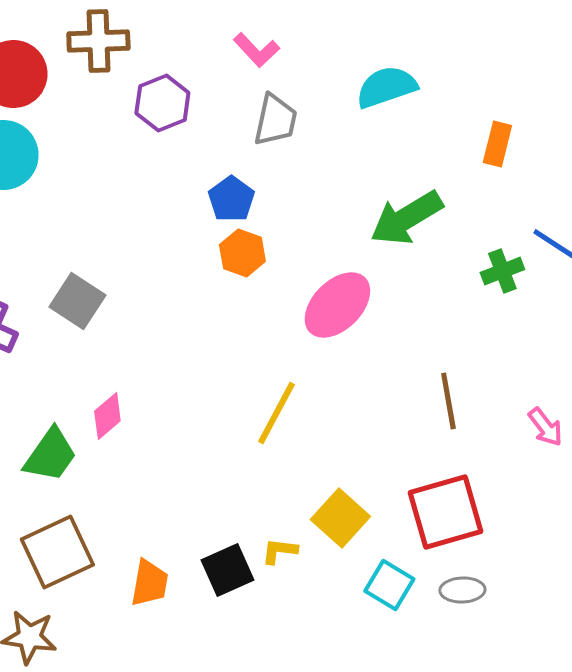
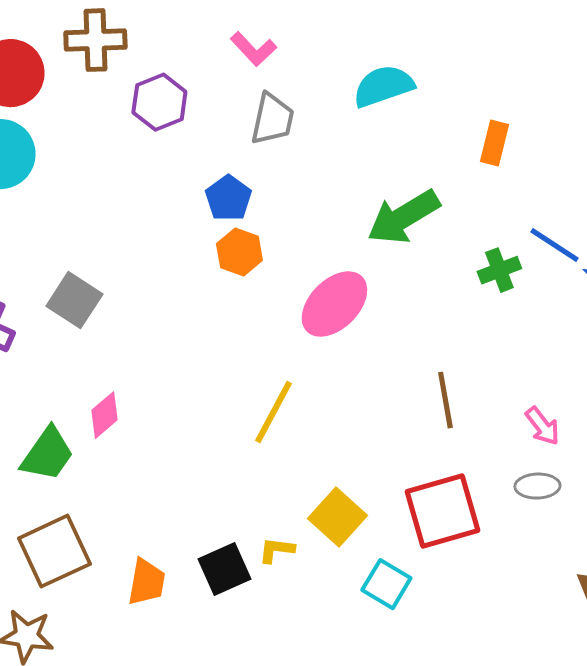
gray ellipse: (462, 590) -> (537, 486), moved

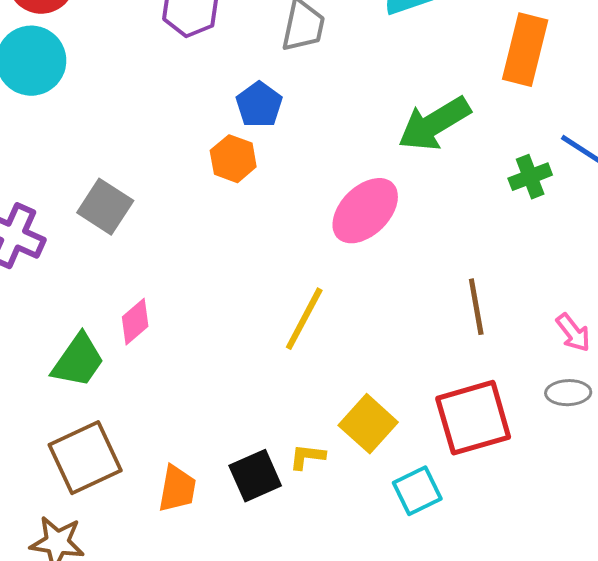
orange rectangle: (494, 143) -> (525, 50), size x1.6
orange hexagon: (239, 252) -> (233, 159), moved
cyan square: (386, 584) -> (417, 491), turned 33

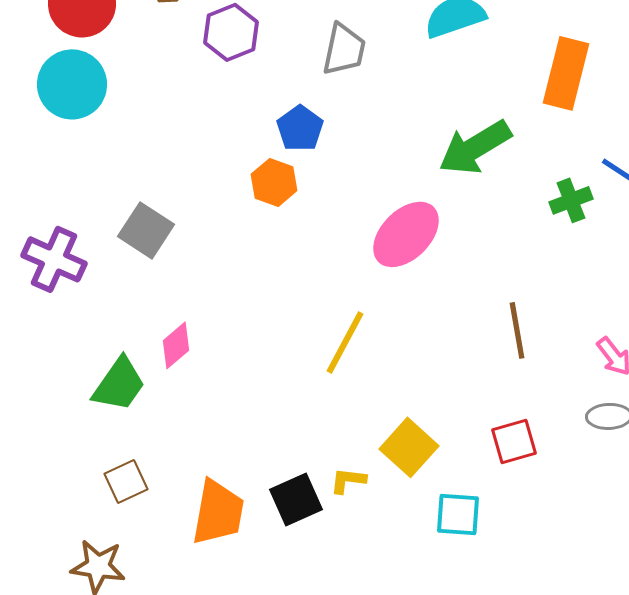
red square: (473, 418) -> (514, 441), size x0.6
brown square: (85, 458) -> (126, 481), size x0.6
orange trapezoid: (177, 489) -> (218, 512), size x1.4
cyan square: (417, 491) -> (458, 514), turned 30

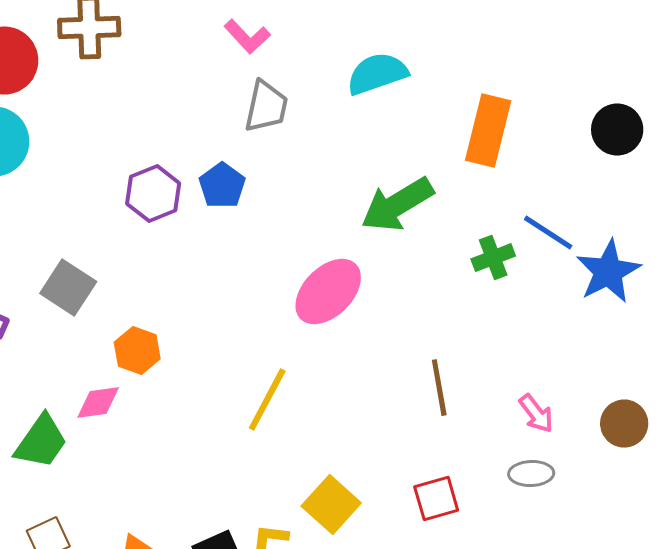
purple hexagon: (231, 32) -> (153, 194), moved
orange hexagon: (274, 182) -> (137, 351), moved
pink diamond: (176, 345) -> (98, 403), turned 33

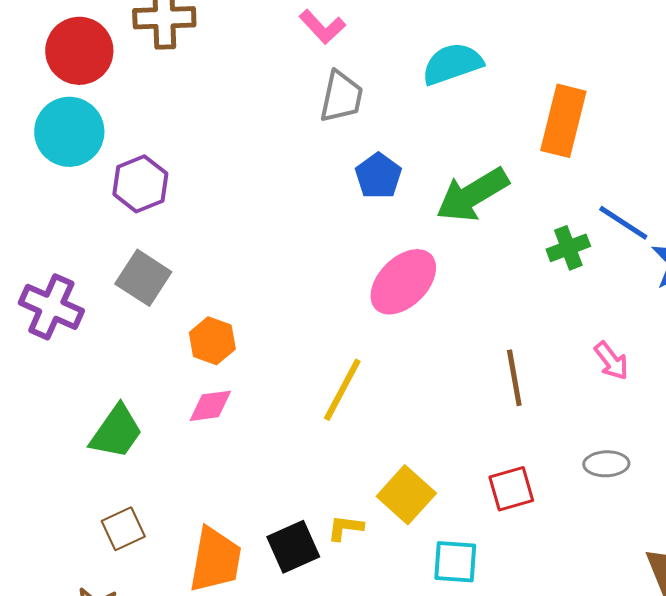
blue pentagon: (222, 186) -> (378, 176), moved
purple hexagon: (153, 194) -> (140, 184), moved
pink diamond: (98, 403) -> (210, 406), moved
pink arrow: (536, 414) -> (611, 361), moved

